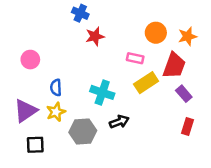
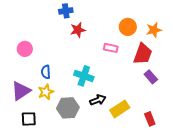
blue cross: (80, 13) -> (66, 11), turned -32
yellow rectangle: (146, 83) -> (120, 109), moved
red rectangle: (187, 127) -> (150, 119), moved, turned -40

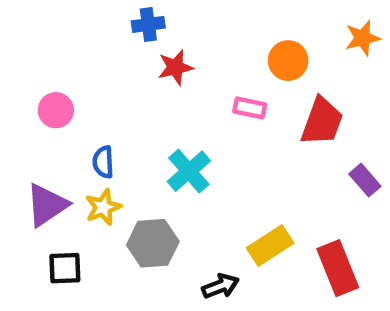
orange star: (154, 30) -> (363, 38), moved
cyan cross: (84, 76) -> (189, 171), turned 30
purple rectangle: (151, 77) -> (365, 180), moved
black arrow: (98, 100) -> (220, 286), moved
red rectangle: (150, 119) -> (338, 268), size x1.6

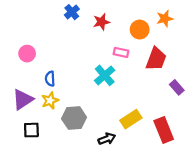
blue cross: (148, 24) -> (72, 12), turned -32
orange star: (363, 38) -> (165, 19), moved
red star: (175, 67) -> (101, 22), moved
cyan cross: (189, 171) -> (105, 75), moved

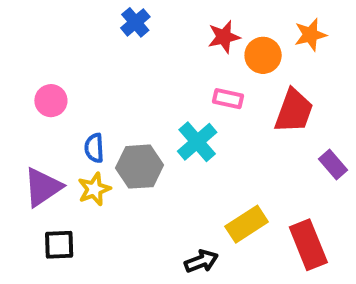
red star: (101, 22) -> (224, 37), moved
gray hexagon: (74, 118) -> (139, 167), moved

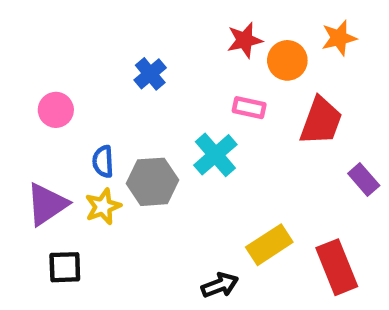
blue cross: (135, 22) -> (150, 74), moved

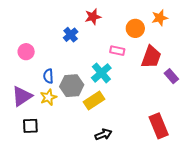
red star: (245, 40) -> (93, 17), moved
purple rectangle: (364, 180) -> (171, 76), moved
yellow rectangle: (269, 245) -> (94, 100), moved

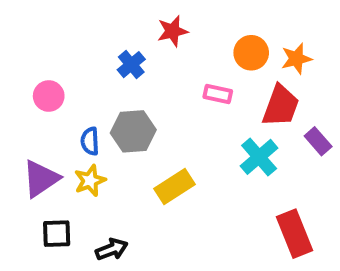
orange star: (160, 18) -> (296, 59), moved
cyan cross: (101, 73) -> (259, 157), moved
gray hexagon: (72, 86) -> (133, 131), moved
black arrow: (103, 134) -> (112, 249), moved

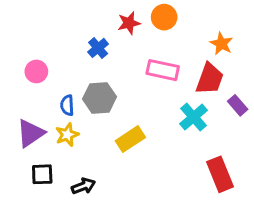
orange circle: (251, 53) -> (164, 17), moved
orange star: (296, 59) -> (221, 44), turned -30
pink rectangle: (218, 94) -> (163, 70), size x1.5

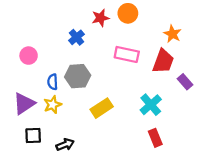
cyan cross: (194, 117) -> (151, 105), moved
red rectangle: (220, 174) -> (155, 138), moved, size x0.7

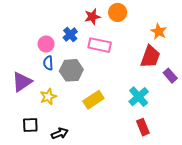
pink rectangle: (127, 54) -> (100, 45), moved
pink circle: (29, 56) -> (46, 44), moved
blue semicircle: (53, 82) -> (48, 63), moved
purple triangle: (24, 104) -> (22, 82), moved

